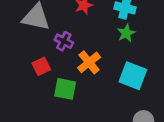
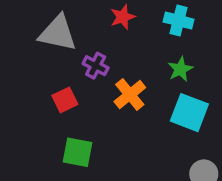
green star: (126, 33) -> (180, 69), moved
green square: (65, 89) -> (78, 152), moved

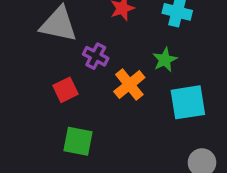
green star: (180, 69) -> (165, 60), moved
cyan square: (189, 113) -> (188, 102), turned -30

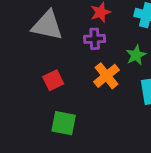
purple cross: (96, 56) -> (95, 39), moved, turned -30

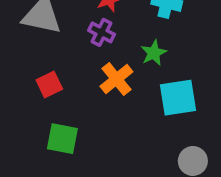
purple cross: (95, 39) -> (102, 32), turned 30

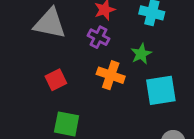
orange cross: (116, 79) -> (111, 75), turned -32

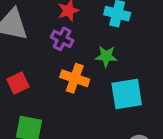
green star: (141, 54) -> (106, 56), turned 30

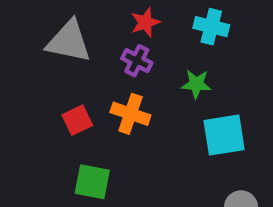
orange cross: (75, 78) -> (130, 114), moved

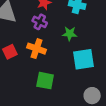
green square: (92, 182) -> (45, 81), moved

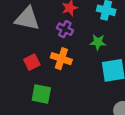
green square: (45, 81) -> (41, 94), moved

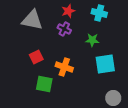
orange cross: (61, 59) -> (64, 67), moved

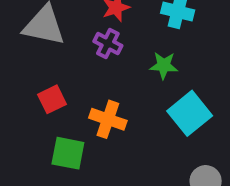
cyan square: (105, 64) -> (190, 113), turned -30

